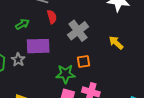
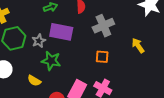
green star: (65, 74) -> (51, 61), moved

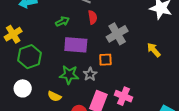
gray star: (39, 41) -> (90, 74), moved
orange square: (102, 57) -> (105, 60), moved

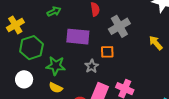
green arrow: (62, 21) -> (54, 12), moved
green star: (69, 75) -> (56, 66), moved

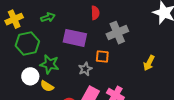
green arrow: (54, 12) -> (48, 17), moved
yellow arrow: (156, 43) -> (149, 63), moved, turned -119
white circle: (24, 79) -> (30, 76), moved

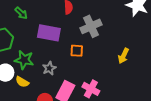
green arrow: (48, 17) -> (21, 13), turned 64
gray star: (85, 69) -> (49, 68), moved

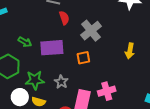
green arrow: (21, 13) -> (25, 42), moved
pink cross: (91, 89) -> (107, 91), turned -30

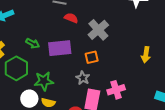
red semicircle: (64, 18) -> (71, 18), turned -48
yellow arrow: (130, 51) -> (146, 55), moved
gray star: (61, 82) -> (83, 78), moved

